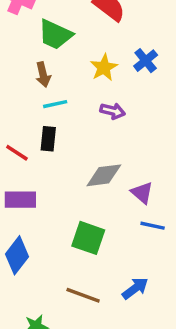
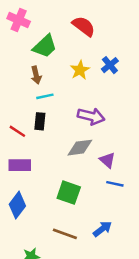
green trapezoid: (55, 35) -> (45, 46), turned -68
purple arrow: (113, 111) -> (91, 116), moved, size x1.5

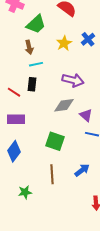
brown line: (65, 234) -> (52, 174), turned 66

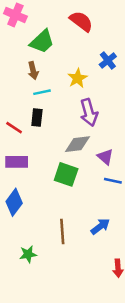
yellow star: (64, 43) -> (77, 78), moved
purple arrow: (73, 80) -> (89, 112), turned 60
green square: (55, 141) -> (66, 174), moved

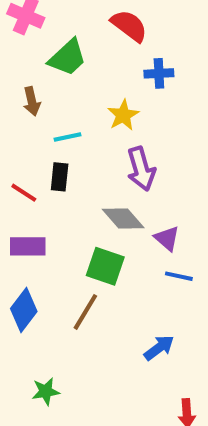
blue cross: (108, 60) -> (159, 73), moved, turned 36
brown arrow: (33, 71) -> (32, 101), moved
gray diamond: (77, 144) -> (123, 219), turned 56
brown line: (62, 231) -> (85, 312), moved, turned 35

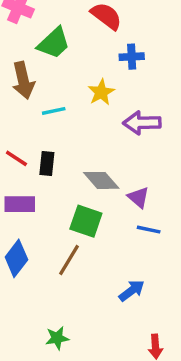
brown arrow: (32, 101) -> (23, 80), size x1.5
purple arrow: (141, 169) -> (142, 123), moved, turned 105
black rectangle: (60, 177) -> (47, 163), moved
green star: (46, 391) -> (57, 338), moved

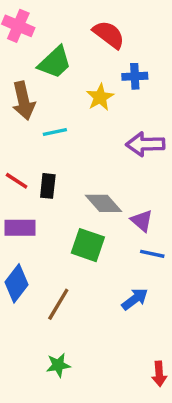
yellow star: (101, 92) -> (100, 97), moved
brown line: (69, 260) -> (58, 304), moved
blue arrow: (132, 291) -> (135, 299), moved

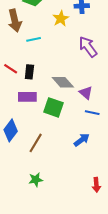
purple arrow: (145, 144) -> (88, 47), turned 55
purple rectangle: (20, 228) -> (27, 97), moved

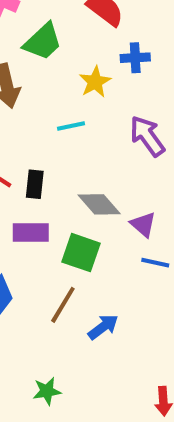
cyan line: (34, 39) -> (71, 126), moved
blue arrow: (82, 140) -> (103, 327), moved
brown line: (36, 143) -> (63, 305), moved

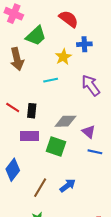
gray diamond: (99, 204) -> (65, 121), turned -50
brown line: (63, 305) -> (40, 188), moved

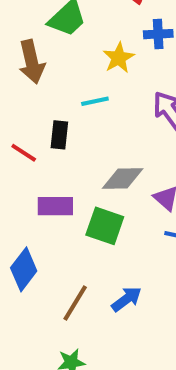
black rectangle: (32, 111) -> (59, 135), moved

